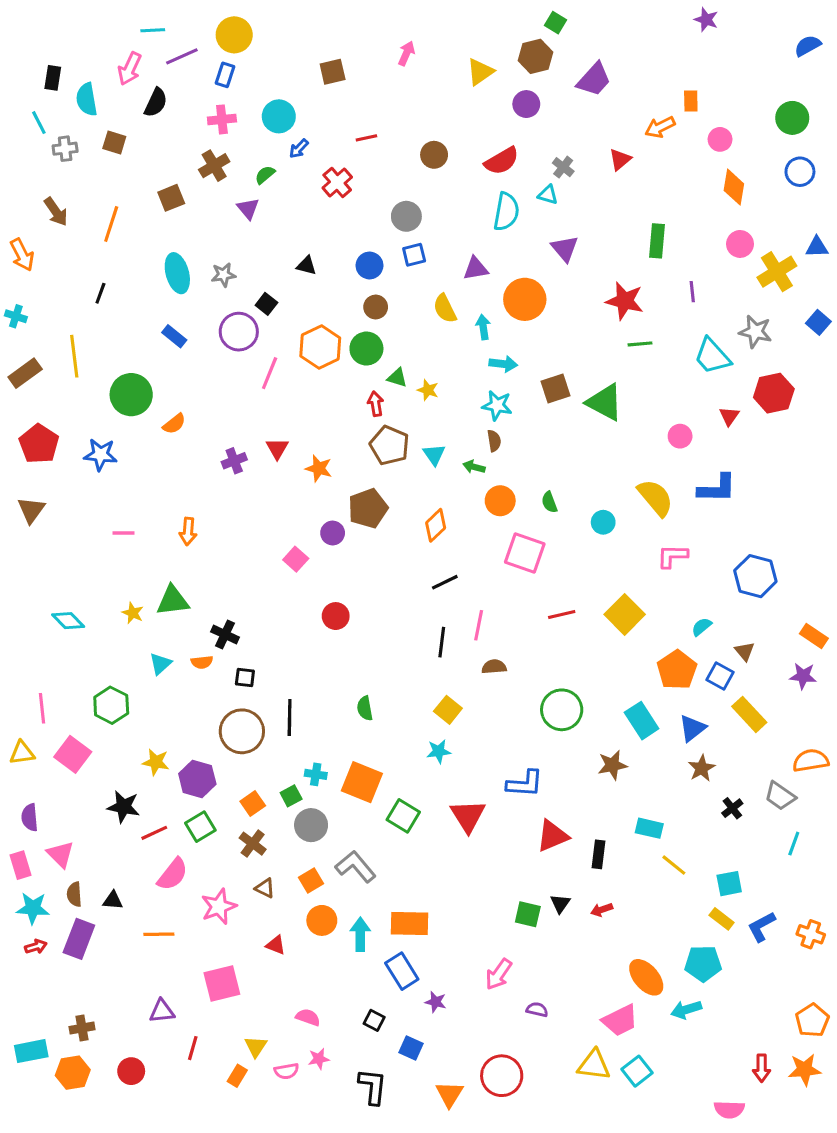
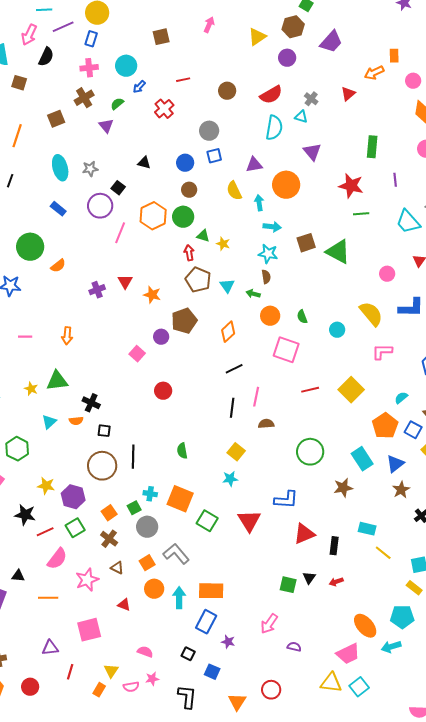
blue rectangle: (402, 971) -> (206, 622), turned 60
red circle: (502, 1076) -> (271, 690), size x0.7

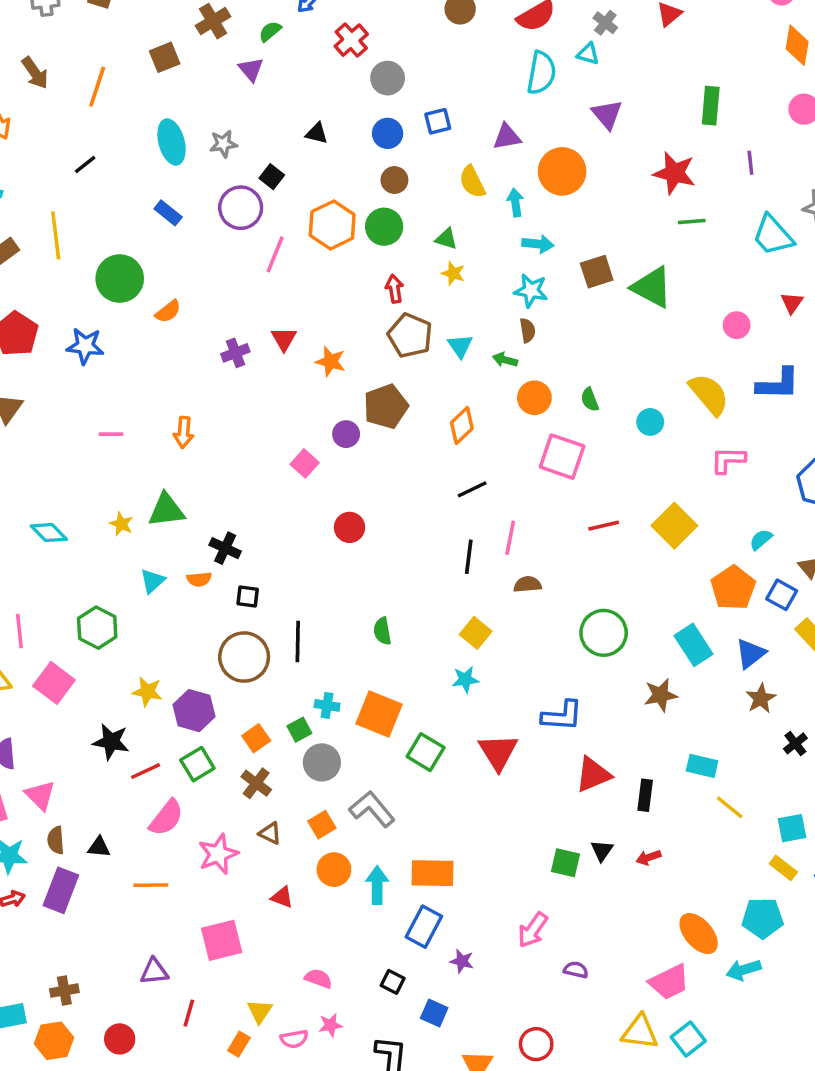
gray circle: (209, 131) -> (388, 78), moved
black line: (10, 181) -> (85, 164), turned 32
green triangle: (203, 236) -> (446, 239), moved

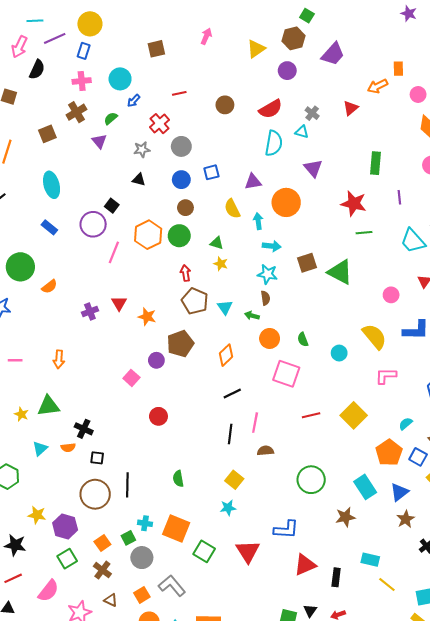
gray star: (223, 144) -> (142, 150), moved
red line: (146, 771) -> (13, 578), moved

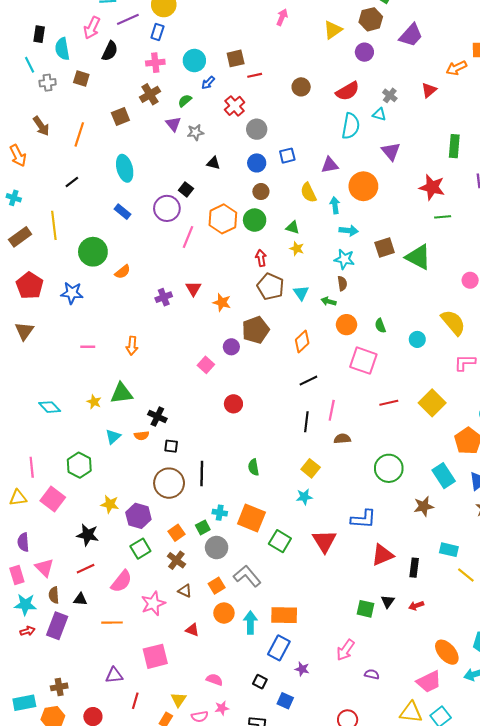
brown square: (156, 49) -> (236, 58), moved
gray star: (142, 150) -> (195, 132), moved

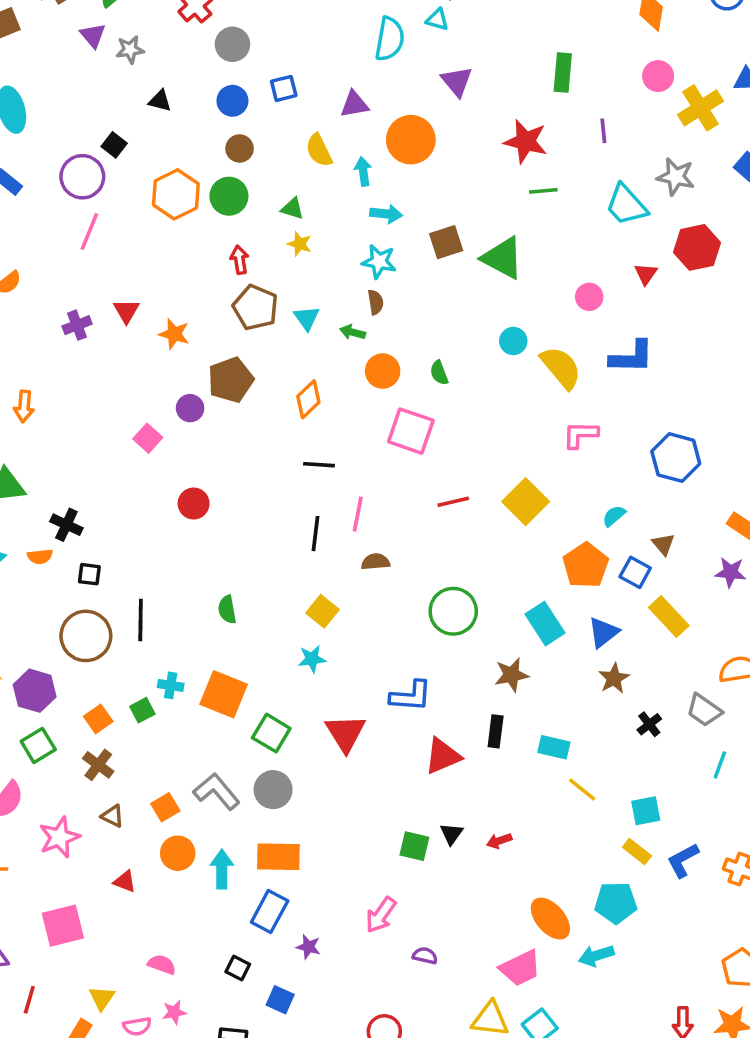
pink line: (188, 237) -> (89, 231), moved
cyan circle: (417, 339) -> (513, 341), moved
black line: (308, 381) -> (319, 465), turned 30
gray circle: (217, 548) -> (273, 790), moved
black rectangle: (414, 568) -> (496, 731), moved

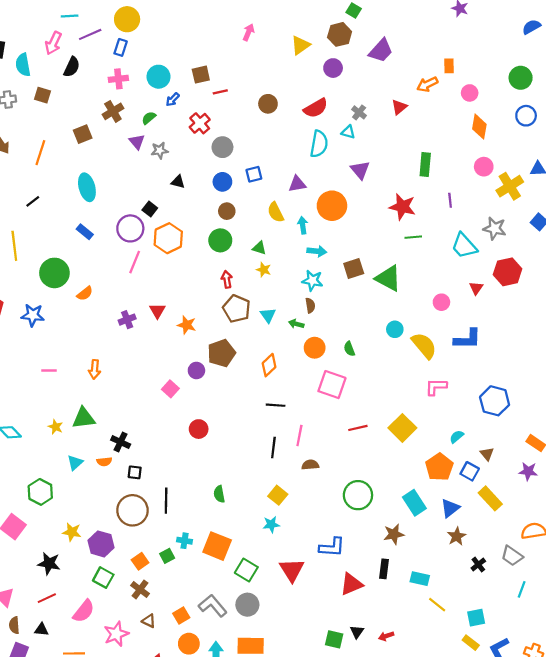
orange hexagon: (176, 194) -> (168, 238), moved
green square: (38, 745) -> (103, 578), turned -30

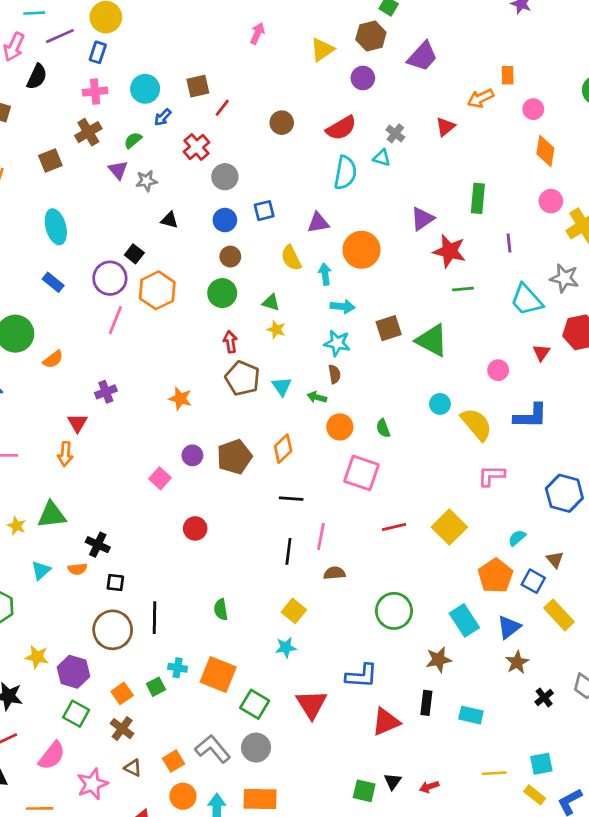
red line: (220, 92) -> (222, 108), turned -40
purple triangle: (360, 170) -> (422, 219), moved, turned 36
red triangle: (157, 311) -> (77, 423), moved
brown pentagon: (221, 353) -> (234, 457), moved
yellow line: (437, 605) -> (494, 773), moved, turned -42

